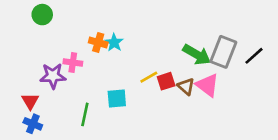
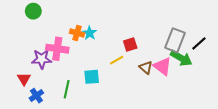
green arrow: (197, 55) -> (181, 58), moved
pink cross: (73, 63) -> (57, 49), size x1.5
red square: (166, 81) -> (130, 44), moved
blue cross: (33, 124) -> (36, 96), moved, turned 32

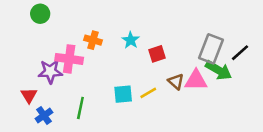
cyan star: (90, 33) -> (131, 40), moved
yellow line: (117, 60) -> (148, 93), moved
pink triangle: (162, 66) -> (196, 80), turned -36
cyan square: (92, 77) -> (123, 94), moved

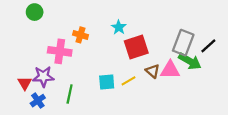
cyan star: (131, 40) -> (119, 27), moved
red square: (157, 54) -> (136, 47), size x1.6
purple star: (50, 72) -> (43, 77), moved

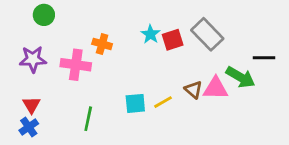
gray rectangle: (183, 43) -> (207, 34), moved, turned -65
black line: (208, 46) -> (264, 58), turned 42
red square: (136, 47) -> (173, 40), moved, size x0.7
purple star: (43, 77) -> (33, 59), moved
blue cross: (38, 101) -> (29, 127), moved

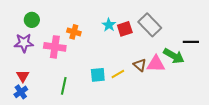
green circle: (44, 15) -> (32, 20), moved

